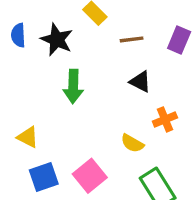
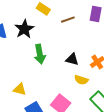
black star: (57, 40) -> (24, 29), turned 30
black triangle: (140, 82) -> (72, 59), moved

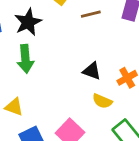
green arrow: (40, 54) -> (25, 59), moved

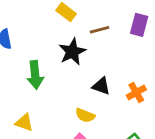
black star: (28, 22) -> (72, 52), moved
yellow semicircle: (102, 101) -> (85, 115), moved

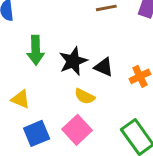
black star: (72, 52) -> (73, 61), moved

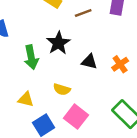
black star: (73, 61) -> (58, 43), moved
yellow semicircle: (85, 96) -> (62, 89), moved

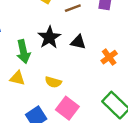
black triangle: (89, 62) -> (78, 42), moved
yellow triangle: (26, 99) -> (17, 78), moved

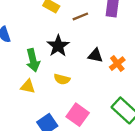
black triangle: (78, 42) -> (95, 56), moved
yellow semicircle: (53, 82) -> (62, 79), moved

